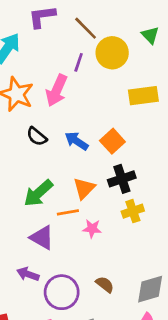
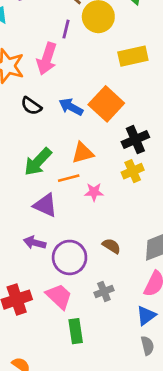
orange square: (112, 141) -> (106, 104), size x1.4
black cross: (122, 179) -> (135, 140), moved
orange triangle: (84, 188) -> (83, 153), turned 35

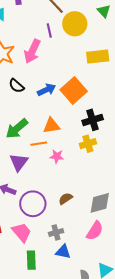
purple line: (66, 29) -> (49, 30), turned -32
blue arrow: (71, 107) -> (46, 90), turned 120
purple triangle: (45, 205) -> (19, 162), turned 36
brown semicircle: (111, 246) -> (66, 199), turned -72
blue triangle: (146, 316) -> (63, 252), moved, turned 42

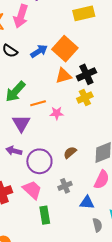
orange triangle: (51, 126) -> (63, 76), moved
blue triangle: (63, 252) -> (87, 203), moved

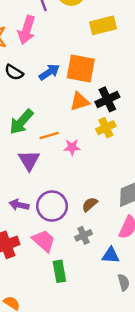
orange square: (65, 49) -> (81, 69), turned -30
purple arrow: (14, 151) -> (19, 205), moved
brown semicircle: (70, 152) -> (90, 204), moved

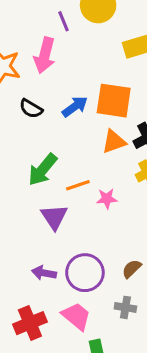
gray cross: (83, 235) -> (125, 307), turned 35

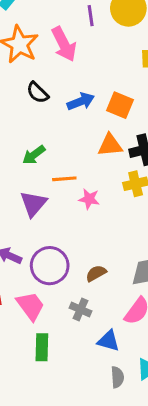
pink arrow: (45, 55) -> (64, 44), turned -56
orange square: (114, 101) -> (120, 105), size x0.7
green arrow: (43, 170) -> (34, 155), size x0.7

